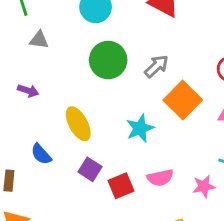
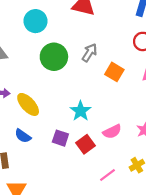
orange square: (183, 100) -> (114, 72), size x0.7
yellow ellipse: (78, 124) -> (28, 104), moved
cyan star: (140, 128) -> (81, 111), moved

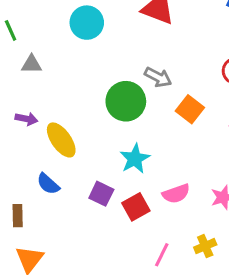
gray arrow: (90, 53) -> (158, 77), turned 78
green circle: (54, 57) -> (126, 101), moved
pink line: (108, 175) -> (162, 255), turned -35

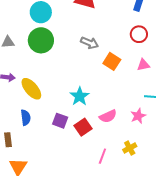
green circle: (126, 101) -> (41, 40), moved
blue semicircle: (48, 184) -> (26, 118), turned -133

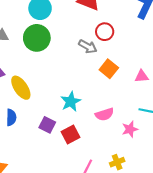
red circle: (139, 34) -> (105, 32), moved
pink semicircle: (108, 116) -> (105, 114), moved

